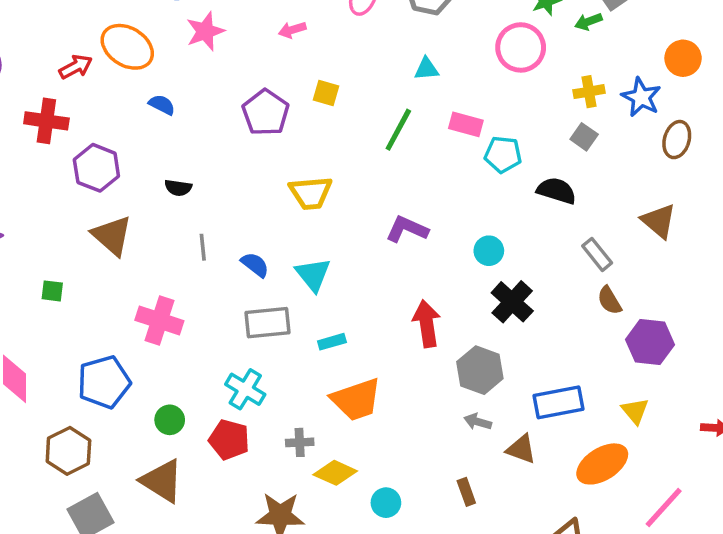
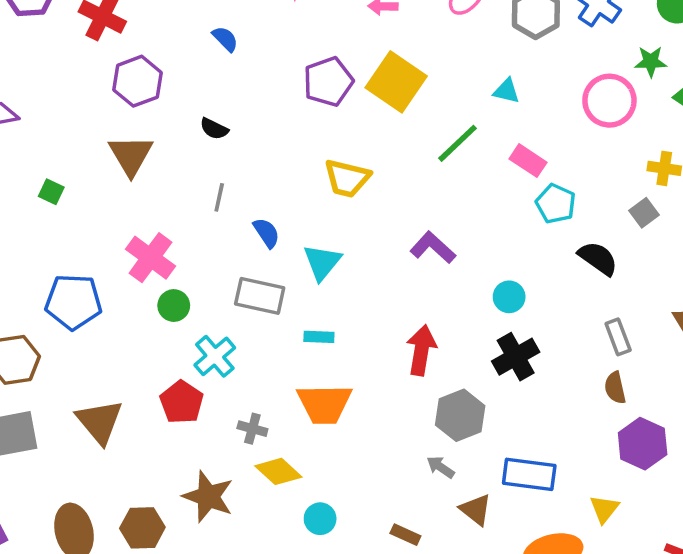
yellow square: (326, 93) -> (396, 82), size x2.0
green circle: (170, 420) -> (174, 306), moved
brown rectangle: (466, 492) -> (405, 535), turned -64

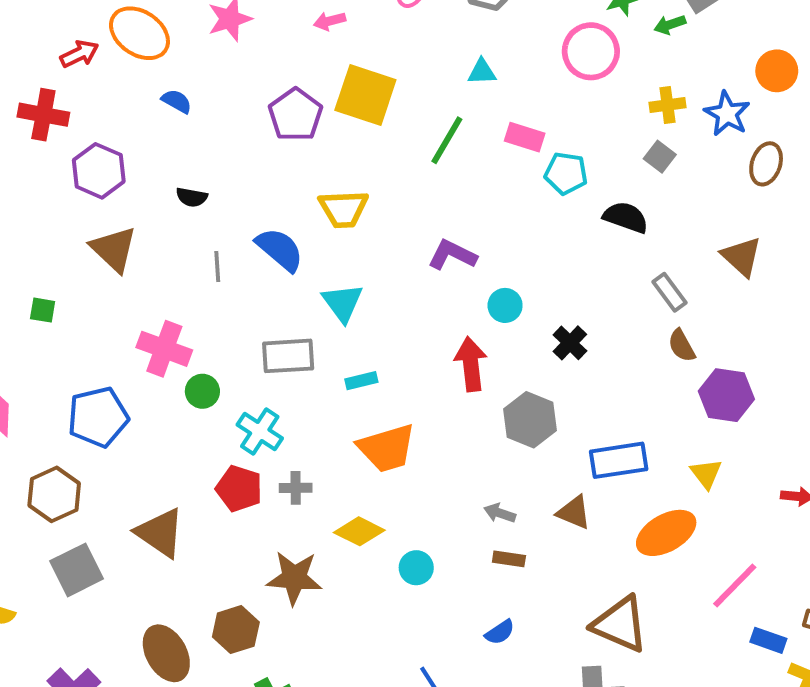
blue semicircle: (266, 233) -> (280, 249), moved, size x1.5
cyan circle: (509, 297) -> (505, 305), moved
black cross: (516, 357) -> (570, 343), size x0.7
gray cross: (252, 429) -> (296, 488), moved
gray arrow: (441, 467) -> (500, 513), moved

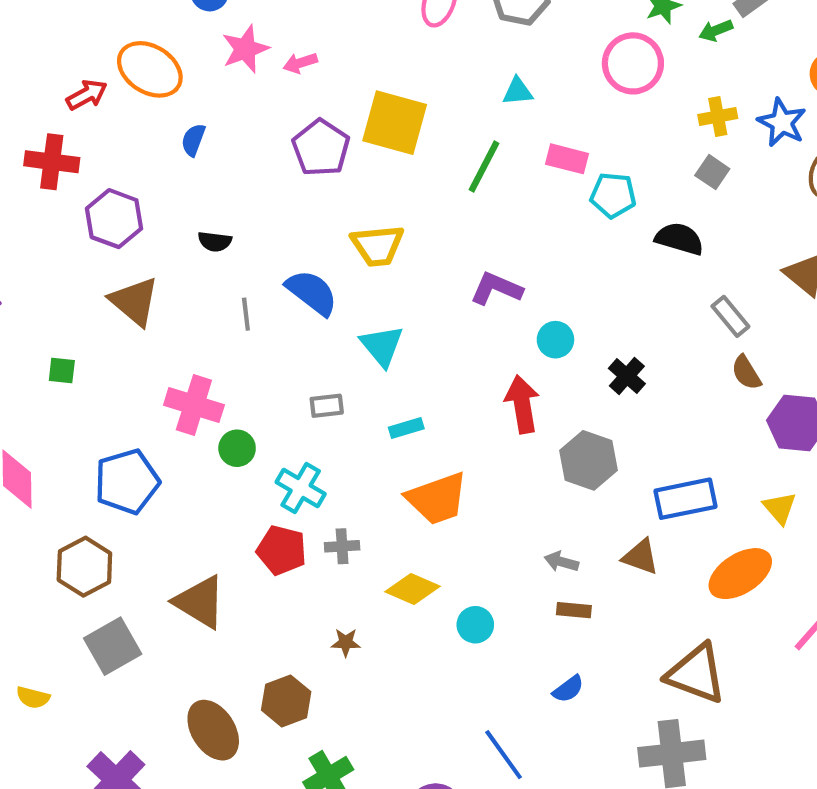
pink arrow: (330, 21) -> (300, 63), moved
blue semicircle: (177, 101) -> (193, 140), turned -96
gray rectangle: (288, 356) -> (327, 406), size x0.6
brown star: (294, 578) -> (346, 642), size x0.5

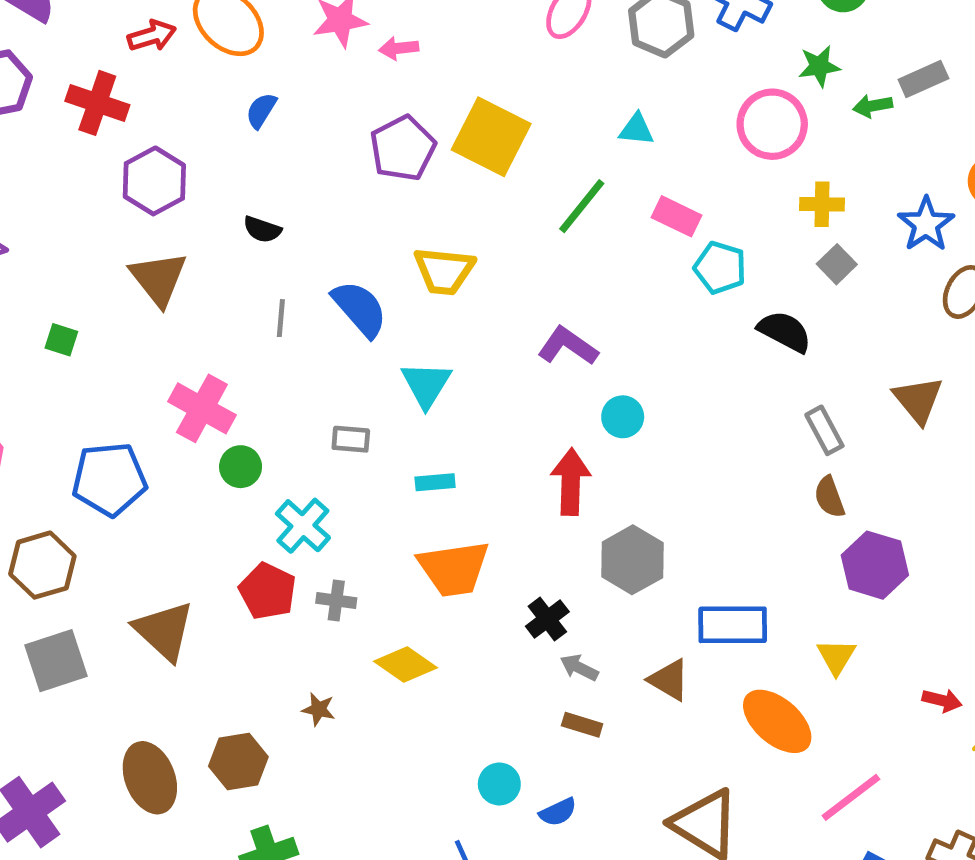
yellow cross: (718, 116) -> (822, 204), moved
black cross: (627, 376) -> (547, 619), moved
orange ellipse: (740, 574) -> (777, 721), turned 62
cyan circle: (475, 625) -> (499, 784), moved

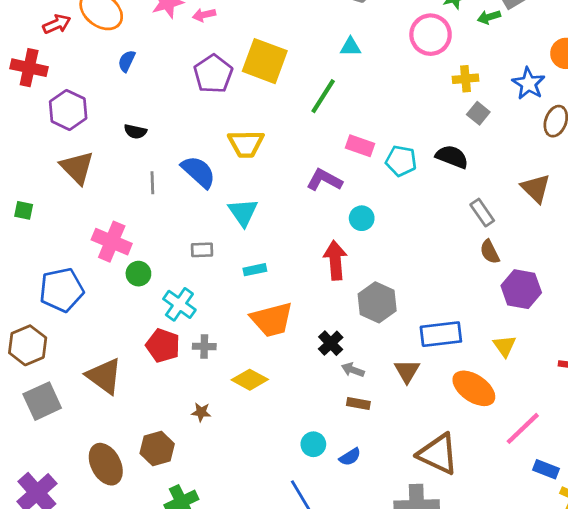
pink rectangle: (677, 216) -> (360, 146), moved
cyan pentagon: (720, 268) -> (401, 161), moved
brown triangle: (669, 680) -> (407, 371), turned 36

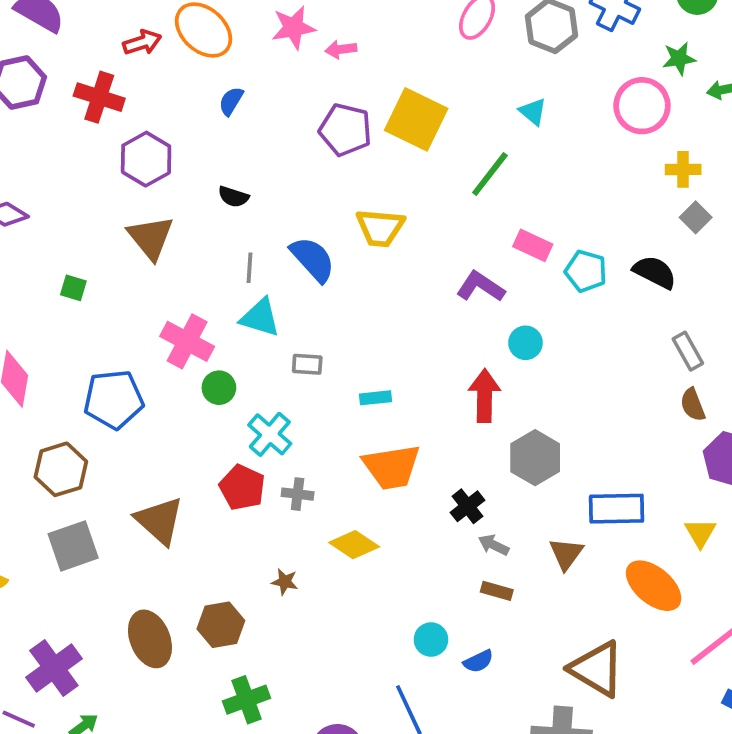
cyan triangle: (350, 47) -> (533, 112), turned 35
purple pentagon: (213, 74) -> (345, 130), turned -30
cyan triangle: (243, 212) -> (260, 318), moved, turned -44

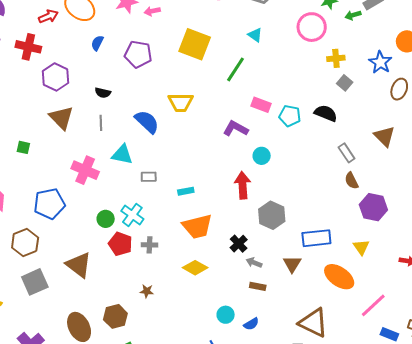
purple pentagon: (345, 130) -> (138, 54), moved
gray line: (249, 268) -> (101, 123), moved
green circle: (219, 388) -> (106, 219), moved
yellow diamond: (354, 545) -> (195, 268), moved

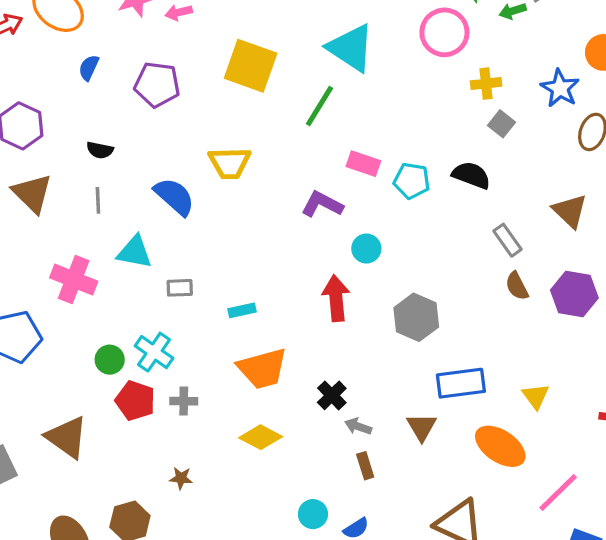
cyan triangle: (255, 35) -> (351, 48), size x2.0
purple hexagon: (373, 207) -> (574, 294), moved
gray hexagon: (272, 215) -> (416, 317), moved
brown rectangle: (258, 286) -> (365, 466), turned 63

